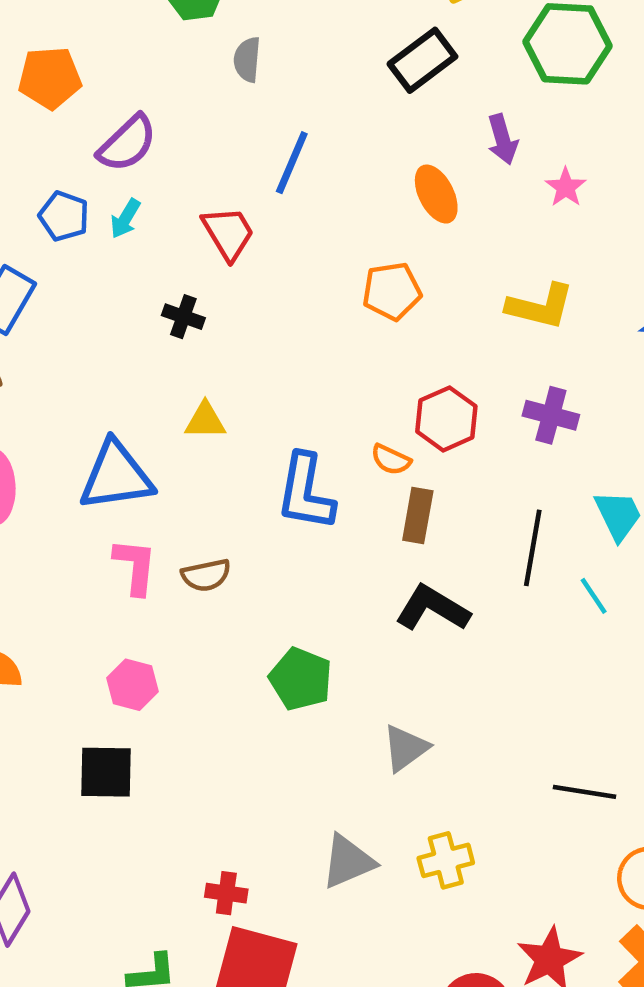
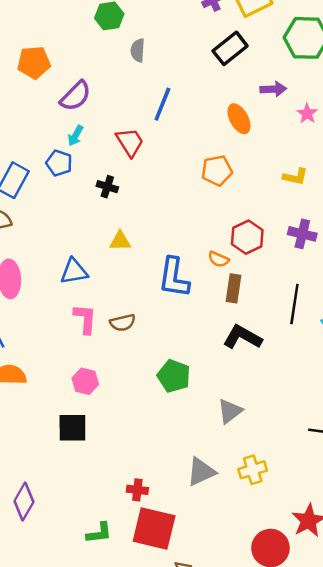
purple arrow: (503, 139) -> (273, 89), turned -75
blue pentagon: (64, 216) -> (59, 163), moved
yellow L-shape: (540, 306) -> (295, 177), size x0.7
blue triangle: (116, 476) -> (74, 271), size x0.7

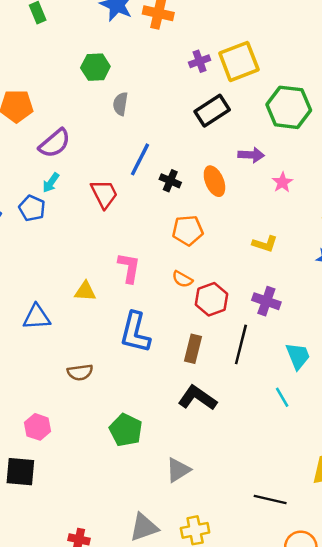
black cross: (107, 187) -> (170, 181), moved
orange semicircle: (219, 259) -> (182, 279), moved
black line: (294, 304) -> (241, 344), moved
pink L-shape: (85, 319) -> (129, 268), moved

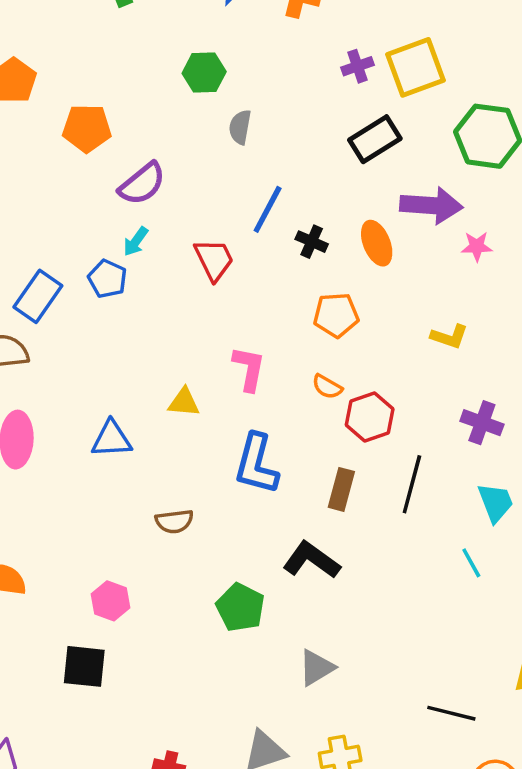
purple arrow: (251, 155) -> (431, 205), size x1.6
pink star: (282, 182) -> (477, 246), turned 30
purple cross: (266, 301) -> (482, 423), moved
black L-shape: (197, 398) -> (311, 560), moved

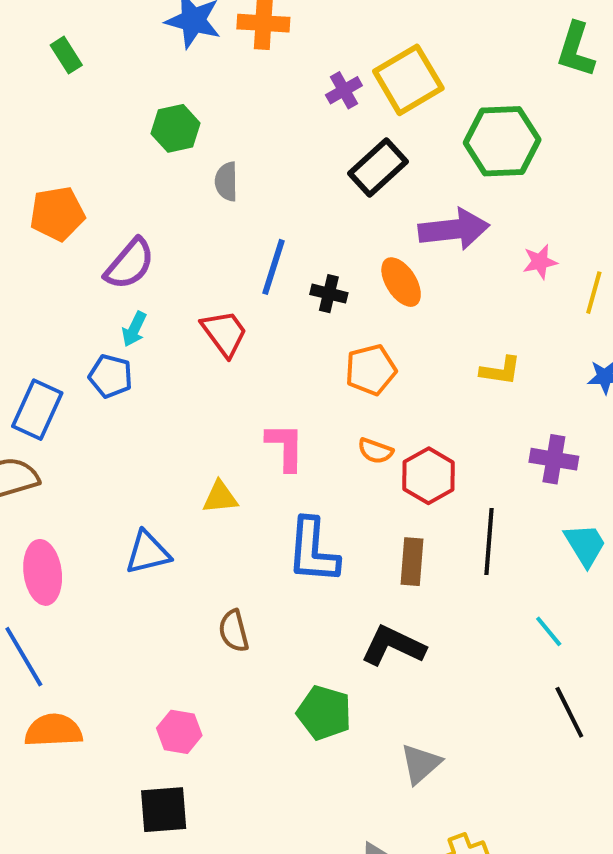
pink star: (477, 246) -> (540, 262), moved
brown semicircle: (174, 521) -> (234, 631), turned 93
cyan line: (471, 563) -> (549, 631), moved
black line: (451, 713) -> (569, 712), moved, turned 60

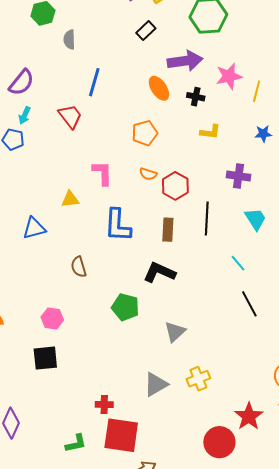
black rectangle: (378, 167) -> (146, 31), size x0.7
pink star: (540, 262) -> (229, 76), size x1.5
black cross: (329, 294) -> (196, 97), moved

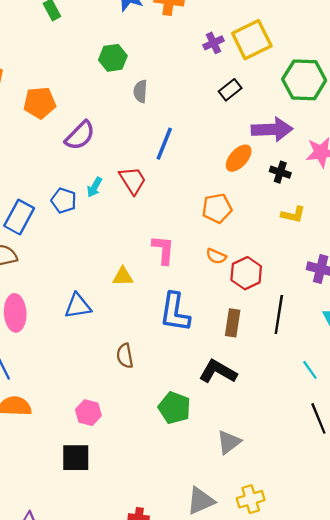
orange ellipse: (159, 88) -> (239, 158), turned 70
cyan arrow: (25, 115) -> (94, 187), moved

